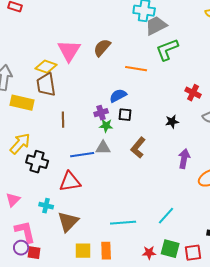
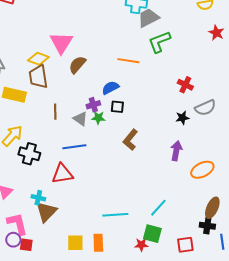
brown semicircle: (102, 48) -> (77, 65), moved
black star: (172, 122) -> (182, 118), moved
gray triangle: (103, 148) -> (80, 119), moved, turned 35
brown triangle: (68, 222) -> (46, 212), moved
green square: (170, 249) -> (152, 234), moved

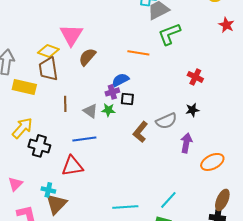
purple cross: (93, 105) -> (112, 92), moved
gray semicircle: (205, 108) -> (166, 121), moved

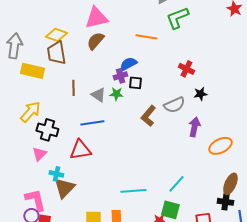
pink triangle: (71, 35) -> (96, 18), moved, turned 45
red cross: (195, 77) -> (186, 69), moved
pink triangle: (15, 184) -> (39, 154), moved

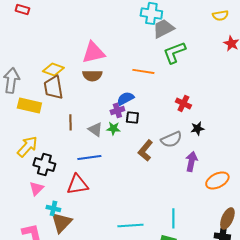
brown semicircle: (95, 41) -> (92, 75), turned -132
cyan line: (176, 184) -> (173, 218), turned -42

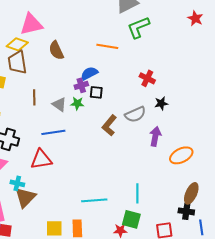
pink triangle: (93, 52) -> (31, 24), moved
brown semicircle: (92, 75) -> (56, 50), turned 66

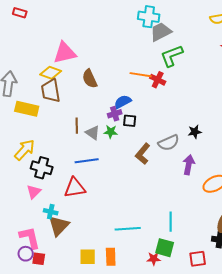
red cross: (147, 78) -> (158, 80), moved
brown line: (34, 97) -> (77, 126), moved

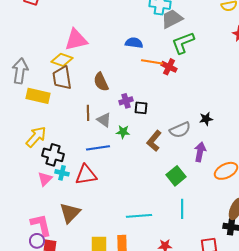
brown semicircle: (90, 79) -> (101, 82), moved
blue semicircle: (123, 102) -> (134, 43), moved, turned 36
green star: (111, 132) -> (123, 132), moved
cyan cross: (51, 212) -> (62, 173), moved
green square: (165, 248) -> (176, 176), moved, turned 36

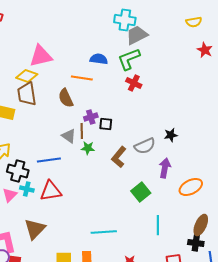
green L-shape: (183, 43) -> (129, 59), moved
orange line: (152, 62) -> (82, 78), moved
brown line: (88, 113) -> (82, 131), moved
blue line: (98, 148) -> (49, 160), moved
cyan line: (182, 209) -> (158, 225), moved

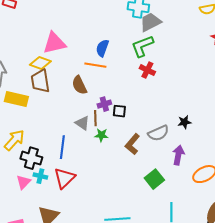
blue semicircle: (99, 59) -> (102, 48), moved, turned -78
blue line: (49, 160) -> (62, 147), turned -75
red triangle: (51, 191) -> (64, 178), turned -35

